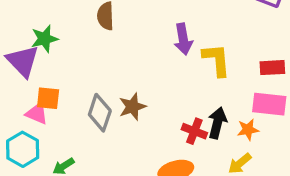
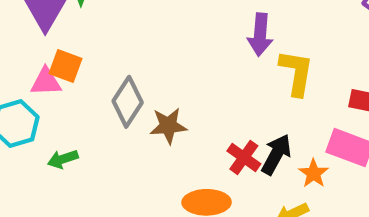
brown star: (132, 107) -> (168, 126), moved
pink triangle: (37, 113) -> (46, 82), turned -40
orange star: (248, 130) -> (314, 173), turned 30

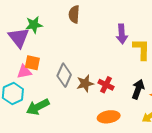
red cross: (244, 157) -> (106, 85), moved
green arrow: (63, 159) -> (38, 107), size x1.6

